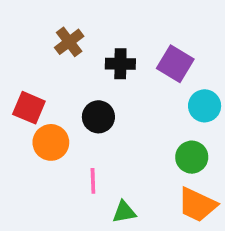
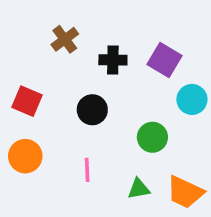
orange circle: (51, 142) -> (25, 156), moved
green circle: (192, 157) -> (152, 137), moved
green triangle: (124, 212) -> (139, 189), moved

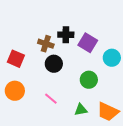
brown cross: (65, 39) -> (46, 44), moved, turned -35
purple square: (164, 60) -> (88, 43), moved
pink line: (87, 170) -> (51, 99), turned -48

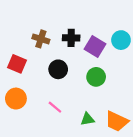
brown cross: (46, 44) -> (41, 39), moved
cyan circle: (112, 58) -> (121, 40), moved
green circle: (89, 80) -> (96, 77), moved

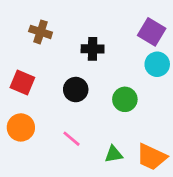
brown cross: (41, 39) -> (41, 32), moved
cyan circle: (121, 40) -> (157, 64), moved
purple square: (95, 47) -> (152, 32), moved

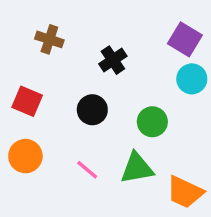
black cross: (93, 49) -> (113, 60), turned -35
green triangle: (114, 154) -> (137, 168), moved, size x1.5

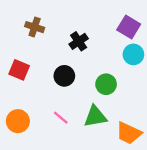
orange circle: (25, 156) -> (18, 121), moved

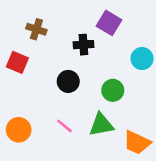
purple square: (129, 27) -> (109, 23), moved
black cross: (79, 41) -> (83, 45), turned 30
red square: (19, 70) -> (17, 62), moved

